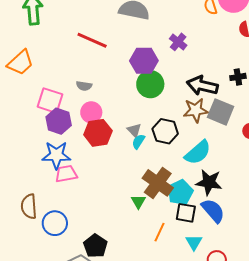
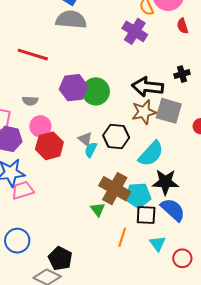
purple cross: (178, 42) -> (135, 31), moved, size x1.4
purple hexagon: (144, 61) -> (74, 88), moved
cyan pentagon: (180, 192) -> (138, 195), turned 30

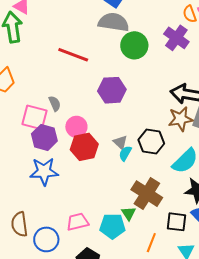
green circle: (96, 91) -> (134, 45), moved
gray semicircle: (30, 101) -> (55, 104), moved, turned -119
pink trapezoid: (23, 190) -> (77, 222), moved
cyan pentagon: (138, 195) -> (112, 226), moved

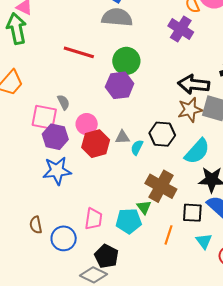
green circle: (134, 45) -> (126, 61), moved
gray triangle: (120, 142) -> (122, 137), moved, turned -42
pink trapezoid: (77, 222) -> (94, 219), turned 115
brown semicircle: (19, 224) -> (36, 225), size x0.7

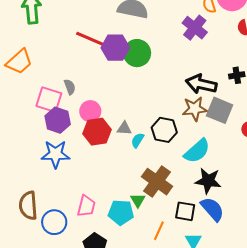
purple hexagon: (120, 85) -> (115, 48), moved
brown semicircle: (36, 225) -> (28, 205), size x1.6

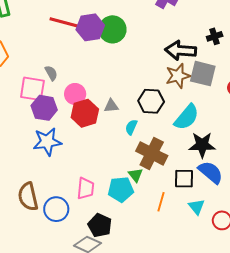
cyan semicircle: (138, 140) -> (131, 127), moved

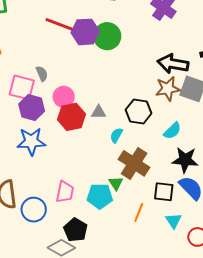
cyan semicircle: (187, 117) -> (172, 131), size x0.7

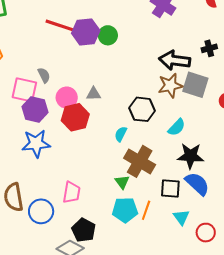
green circle: (107, 36) -> (108, 35), size x0.7
gray triangle: (99, 112) -> (94, 94), moved
cyan pentagon: (100, 196) -> (125, 210), moved

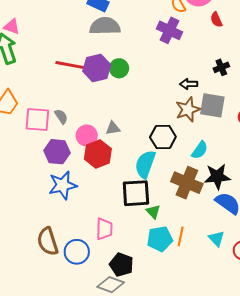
black arrow: (175, 60) -> (189, 84), size x0.6
pink square: (24, 90) -> (37, 119), moved
cyan semicircle: (121, 134) -> (145, 164), size x1.8
brown cross: (140, 161) -> (187, 183), moved
black square: (170, 189) -> (136, 193), moved, size x1.4

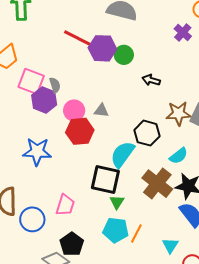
purple cross: (169, 30) -> (183, 32), size x0.7
black arrow: (189, 84) -> (151, 80), moved
purple hexagon: (57, 152) -> (44, 100), moved

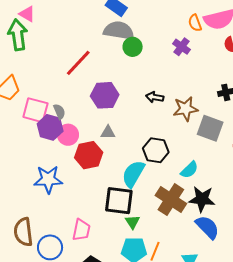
red line: (78, 39) -> (78, 63), turned -68
purple hexagon: (102, 48) -> (105, 95), moved
green circle: (124, 55) -> (133, 47), moved
pink circle: (74, 110) -> (68, 135), moved
brown star: (178, 114) -> (185, 109), moved

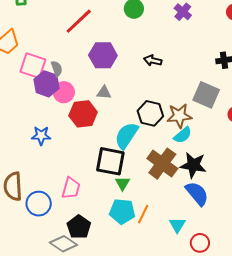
brown star: (185, 109) -> (179, 116), moved
blue star: (48, 179) -> (41, 136), size x0.7

